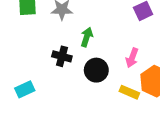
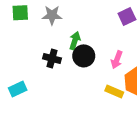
black circle: (96, 70) -> (84, 56), moved

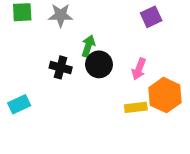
yellow rectangle: (114, 91) -> (136, 107), turned -30

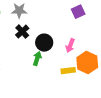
green arrow: (88, 46) -> (37, 59), moved
black cross: (61, 67) -> (22, 32), moved, turned 32

